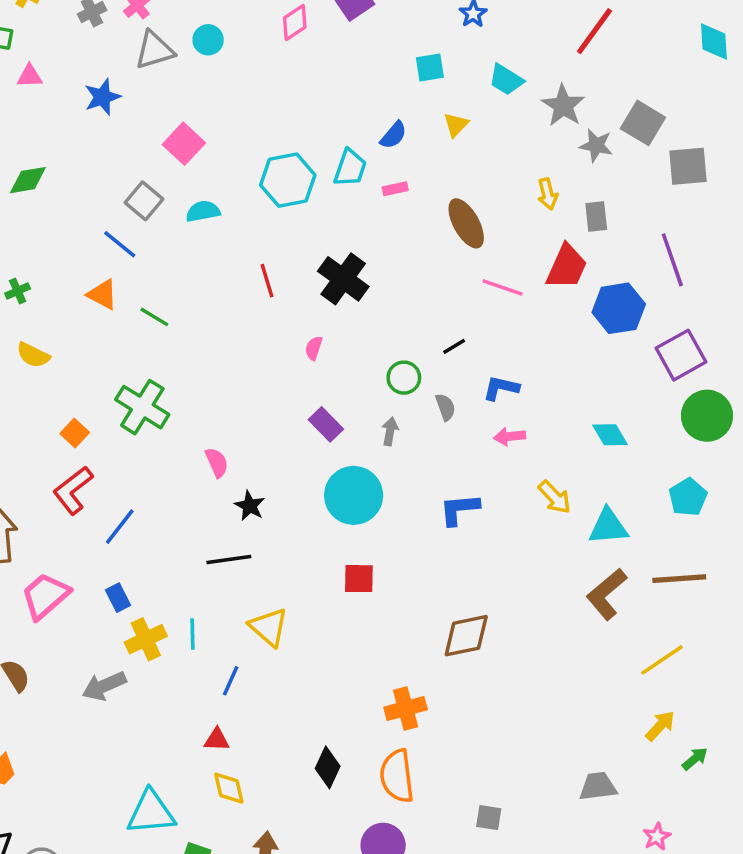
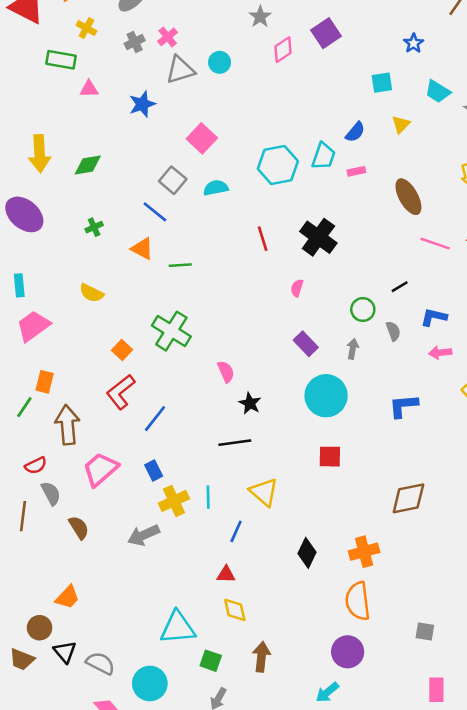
green cross: (18, 291) -> (94, 227), moved
green line: (154, 317) -> (180, 265), turned -35
black diamond: (328, 767) -> (307, 553), moved

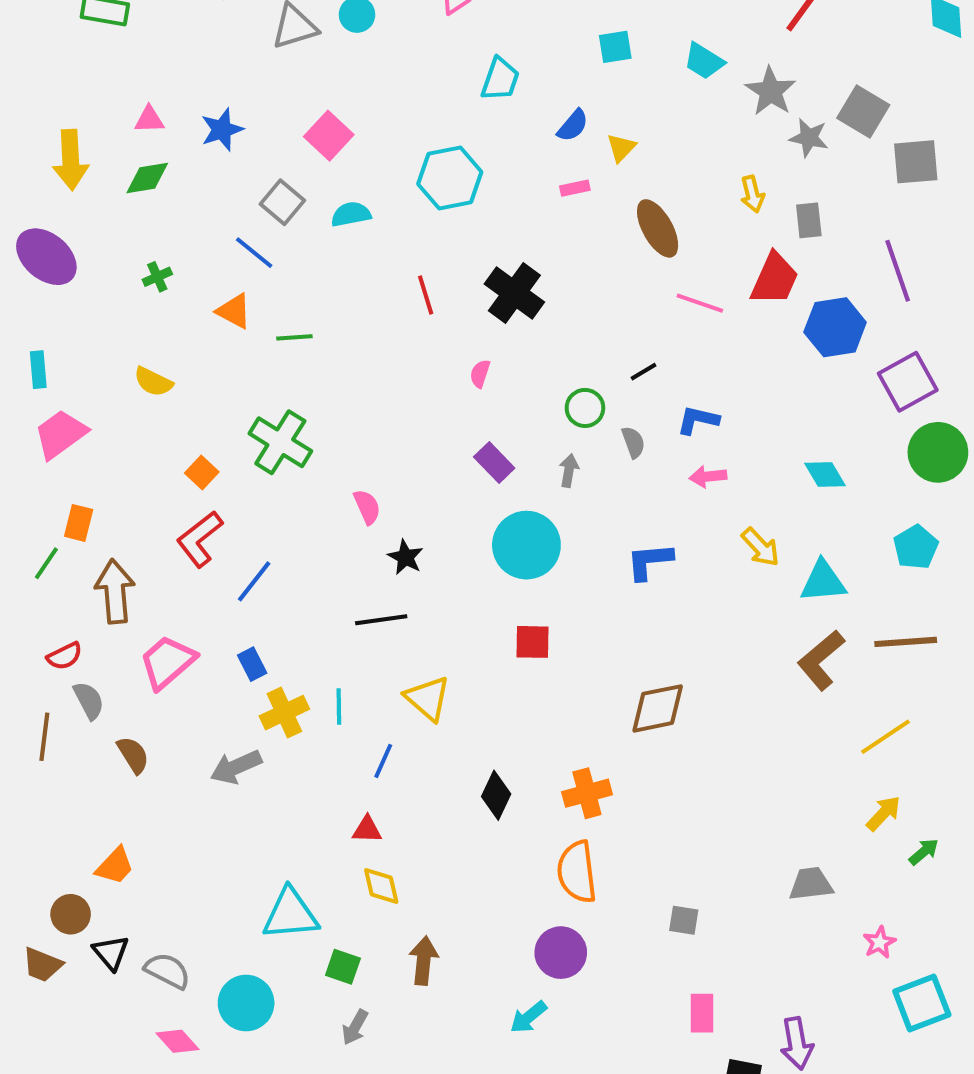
pink triangle: (89, 89) -> (149, 120), moved
blue star: (142, 104) -> (222, 130), moved
yellow triangle: (401, 124) -> (621, 148), moved
cyan trapezoid: (324, 156) -> (500, 79), moved

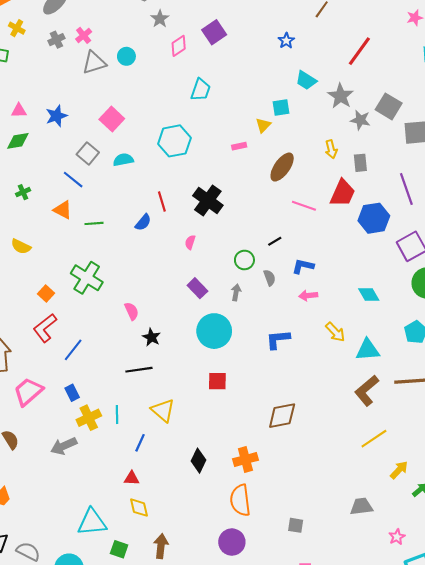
cyan square: (615, 47) -> (281, 108), moved
blue semicircle: (573, 126) -> (143, 222), moved
brown ellipse: (658, 228) -> (282, 167), turned 64
yellow line: (885, 737) -> (374, 439), moved

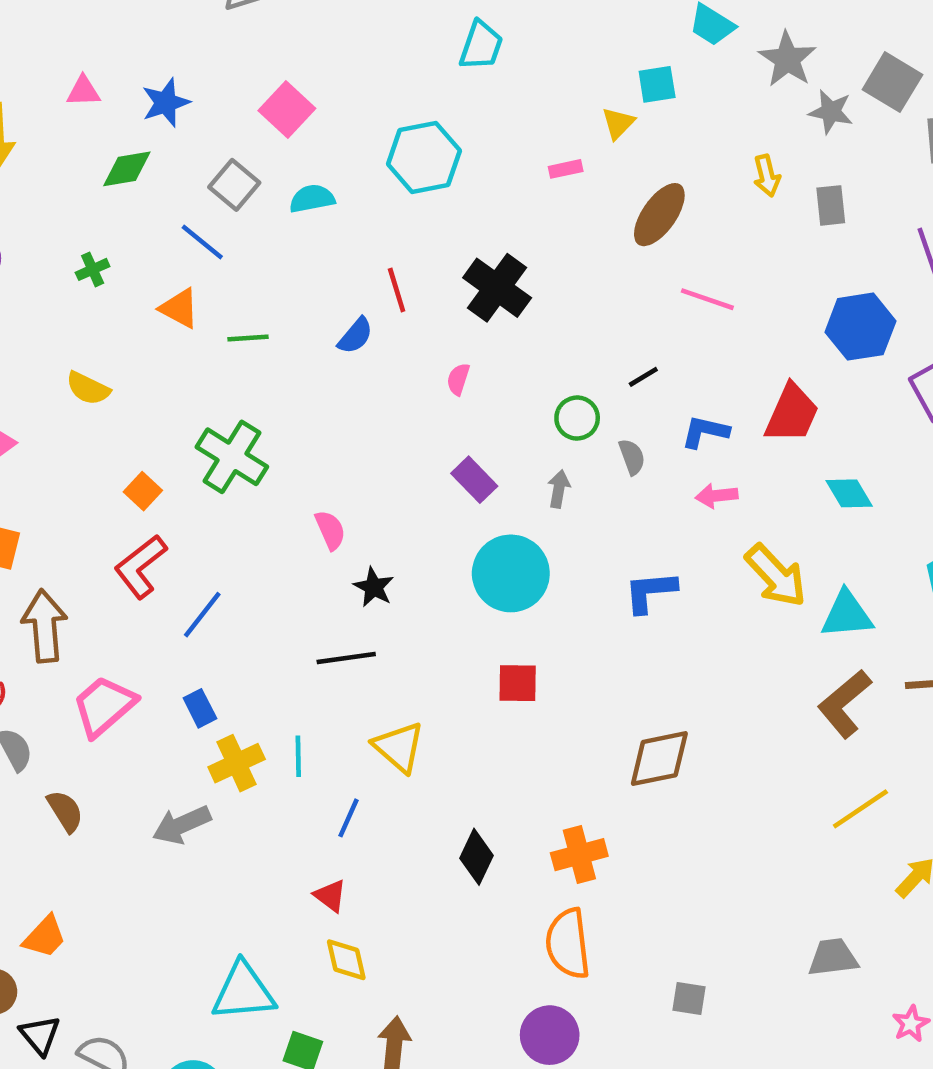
green diamond: (18, 141) -> (127, 169), moved
red trapezoid: (343, 193) -> (792, 413), moved
yellow arrow: (335, 332) -> (776, 576), size x1.4
red triangle: (132, 478) -> (330, 896), turned 35

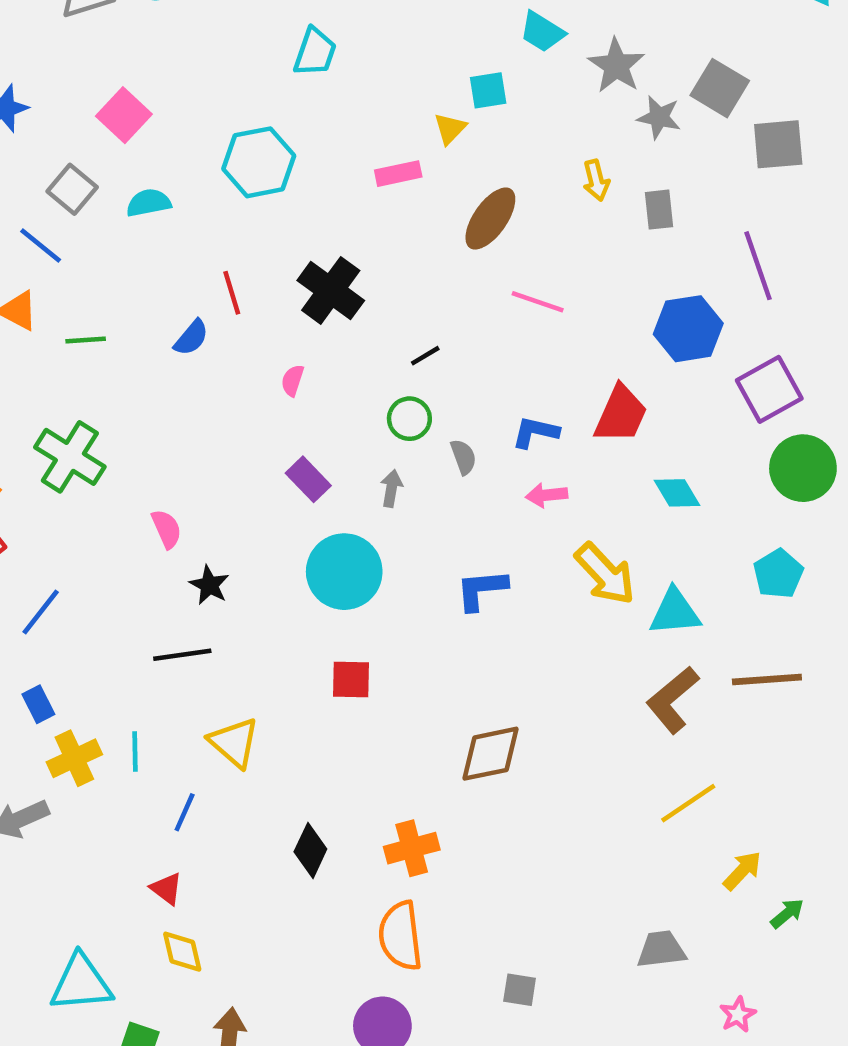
pink rectangle: (566, 169) -> (398, 174), size x1.4
black line: (643, 377) -> (425, 356), moved

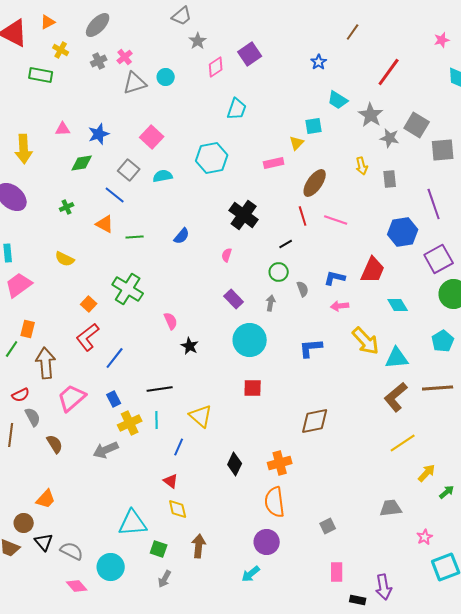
red line: (232, 293) -> (303, 216), moved
black line: (182, 655) -> (160, 389), moved
gray square: (520, 990) -> (328, 526), turned -35

